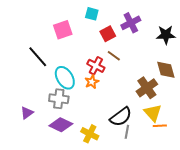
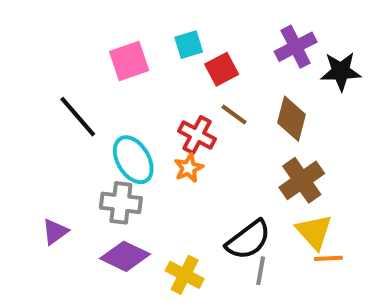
cyan square: (92, 14) -> (189, 45), moved, turned -32
purple cross: (131, 23) -> (296, 47), moved
brown diamond: (166, 70) -> (291, 119), moved, turned 30

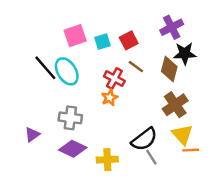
cyan square: (189, 45) -> (103, 42), moved
black star: (341, 71) -> (185, 53), moved
cyan ellipse: (133, 160) -> (67, 71), moved
gray line: (261, 271) -> (151, 157), turned -42
yellow cross: (185, 275) -> (107, 160), turned -30

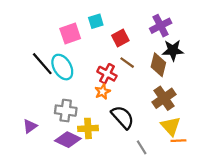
cyan square: (103, 42) -> (96, 21), moved
black semicircle: (144, 139) -> (123, 117), moved, turned -95
yellow cross: (107, 160) -> (88, 128), moved

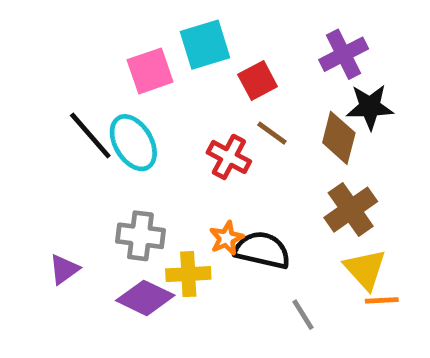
cyan square: (96, 21) -> (205, 45), size x1.5
orange star: (103, 92) -> (226, 238), moved
black semicircle: (123, 117) -> (262, 250), turned -35

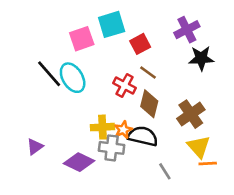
brown diamond: (339, 138) -> (149, 104), moved
gray cross: (140, 236) -> (112, 148), moved
yellow cross: (188, 274) -> (102, 127), moved

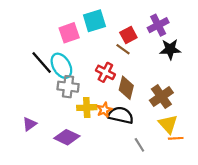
red square: (140, 44) -> (128, 35), moved
brown line: (148, 73) -> (123, 49), moved
gray cross: (112, 148) -> (68, 87), moved

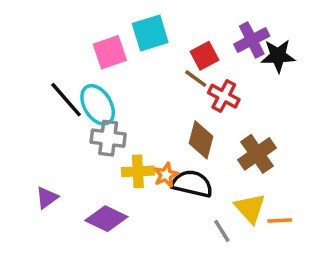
black star: (170, 49) -> (278, 56), moved
red cross: (105, 72) -> (224, 96), moved
yellow triangle: (168, 124) -> (250, 208), moved

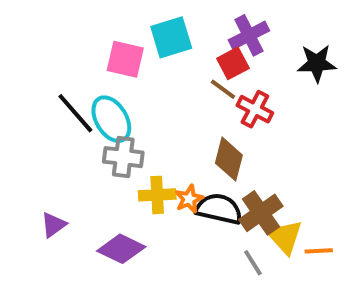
purple cross: (252, 40) -> (249, 35), moved
pink square: (110, 52) -> (125, 59), turned 32
brown cross: (257, 154) -> (261, 213), moved

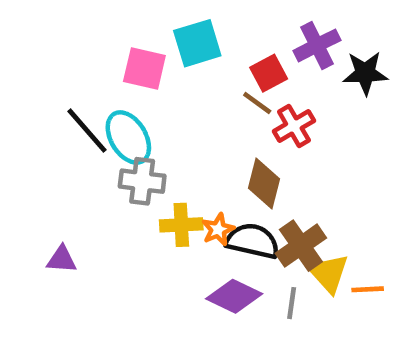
purple cross: (249, 35) -> (317, 45), moved
red cross: (255, 109) -> (294, 126), turned 32
purple triangle: (53, 225) -> (62, 259), turned 40
purple diamond: (121, 249) -> (234, 296), moved
gray line: (253, 263) -> (292, 303), turned 40

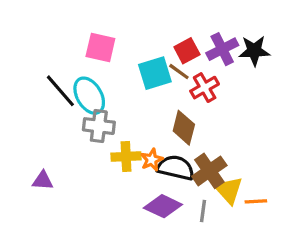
cyan square: (197, 43) -> (155, 73), moved
purple cross: (317, 45) -> (222, 49), moved

